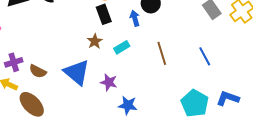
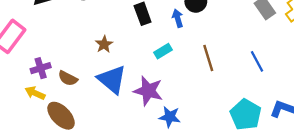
brown star: (95, 41) -> (104, 44), moved
purple star: (109, 82) -> (148, 91), size x1.5

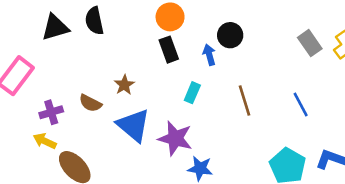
cyan rectangle: (163, 51) -> (192, 93), turned -36
brown semicircle: (68, 78) -> (90, 103), moved

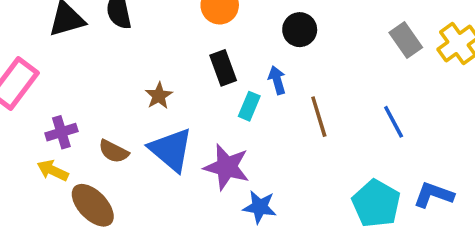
black rectangle: (169, 50) -> (223, 68), moved
blue arrow: (209, 55) -> (277, 80), moved
brown semicircle: (90, 103) -> (114, 151), moved

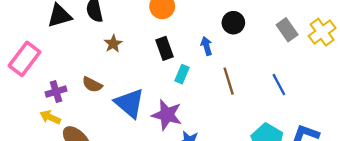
black circle: (300, 30) -> (233, 23), moved
blue arrow: (277, 80) -> (207, 46), moved
brown star: (159, 96) -> (113, 44), moved
brown semicircle: (114, 151) -> (92, 85), moved

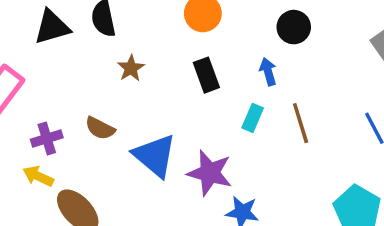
black circle: (233, 23) -> (294, 27), moved
cyan rectangle: (182, 74) -> (253, 118), moved

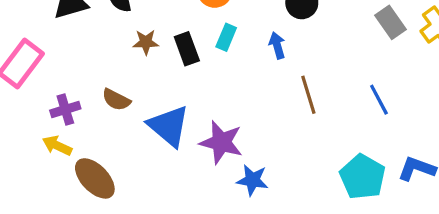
brown star: (131, 68) -> (146, 42), turned 30
black rectangle: (206, 75) -> (187, 49), moved
cyan rectangle: (253, 118) -> (226, 37), moved

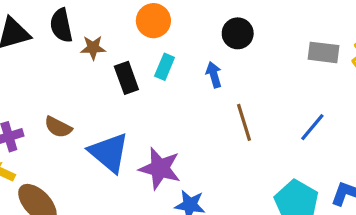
gray rectangle: (390, 22) -> (323, 52), turned -48
brown star: (146, 42) -> (93, 48), moved
blue line: (379, 100) -> (312, 127), turned 68

